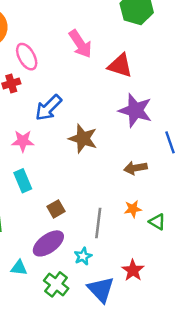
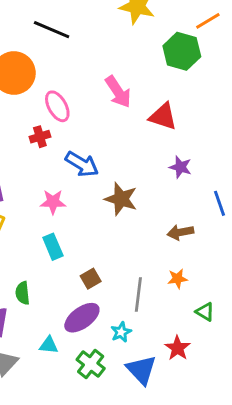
blue arrow: (48, 108) -> (82, 164), turned -104
purple star: (135, 110) -> (180, 167), size x0.6
green triangle: (157, 222) -> (205, 312), moved

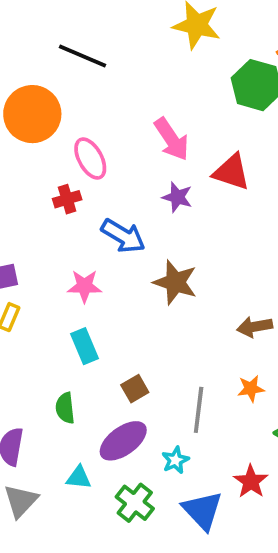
purple star: (180, 167) -> (177, 197), moved
green semicircle: (23, 293) -> (65, 408), moved

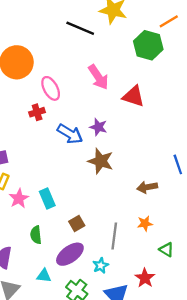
black line: (83, 56) -> (80, 28), moved
purple star: (177, 197) -> (98, 127), moved
pink star: (84, 286) -> (19, 199), moved, turned -30

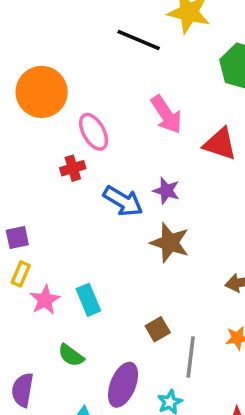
brown square: (77, 223) -> (158, 329), moved
green semicircle: (36, 235) -> (71, 355), turned -48
purple ellipse: (70, 254) -> (123, 385), turned -32

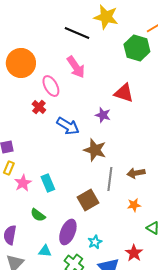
pink arrow: (166, 114) -> (76, 67), moved
red cross: (73, 168) -> (39, 107), turned -32
purple star: (166, 191) -> (103, 115), moved
brown square: (158, 329) -> (88, 200), size x1.5
gray line: (191, 357) -> (110, 179), moved

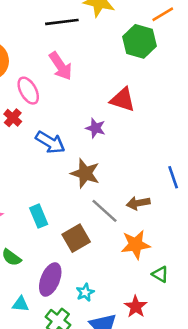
black line: (77, 33) -> (62, 22), turned -30
gray line: (110, 179) -> (105, 211), turned -55
cyan rectangle: (48, 183) -> (39, 216), moved
orange star: (134, 205) -> (136, 245), size x1.6

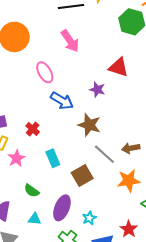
pink ellipse: (28, 91) -> (45, 72), moved
red cross: (13, 118) -> (33, 129), moved
cyan triangle: (20, 304) -> (35, 219), moved

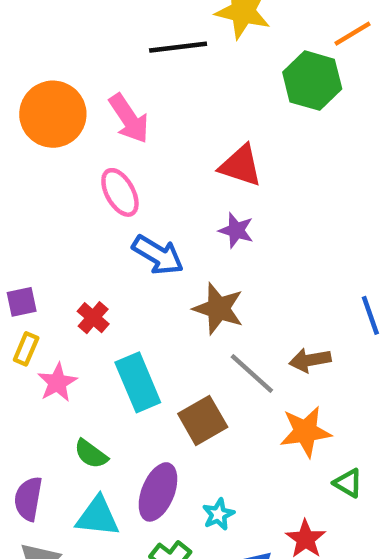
pink arrow: (70, 41) -> (129, 119), moved
red triangle: (119, 67) -> (241, 166), moved
cyan rectangle: (53, 158) -> (138, 382), size x1.4
cyan triangle: (35, 219) -> (98, 517), size x1.5

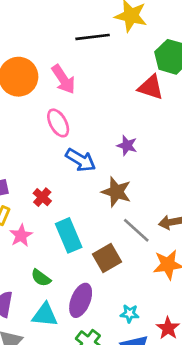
red triangle: (241, 166) -> (151, 87), moved
cyan star: (218, 514) -> (130, 314), moved, turned 30

